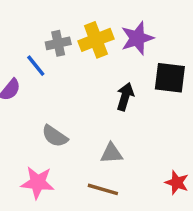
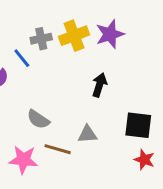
black square: (170, 78) -> (138, 125), moved
brown line: (103, 189) -> (58, 149), moved

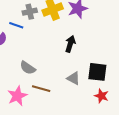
blue line: (22, 58) -> (16, 25), turned -32
gray triangle: (88, 134) -> (73, 78), moved, turned 32
pink star: (23, 160) -> (17, 96), turned -30

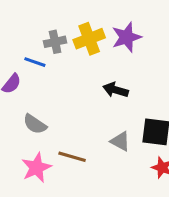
black arrow: (70, 44) -> (116, 90), turned -91
gray semicircle: (28, 68) -> (35, 124), moved

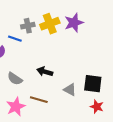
black arrow: (116, 90) -> (45, 72), moved

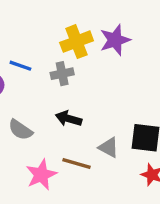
gray cross: (28, 26) -> (62, 74), moved
brown line: (39, 100) -> (77, 163), moved
pink star: (16, 107) -> (41, 175), moved

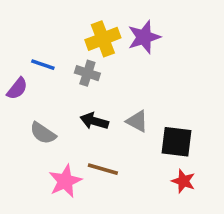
gray cross: (62, 74) -> (87, 73), turned 30
gray triangle: (109, 147) -> (137, 121), moved

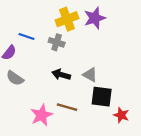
gray semicircle: (43, 133) -> (15, 78), moved
black square: (177, 142) -> (102, 97), moved

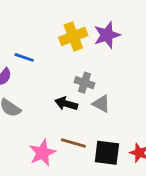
gray cross: (57, 42) -> (84, 83), moved
black square: (102, 97) -> (107, 153), moved

